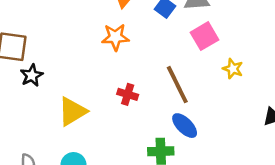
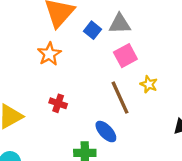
orange star: (115, 37) -> (49, 54), turned -30
brown line: (177, 85) -> (120, 98), moved

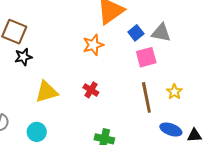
pink square: (125, 56) -> (146, 57), moved
blue ellipse: (106, 132) -> (171, 130), moved, turned -40

